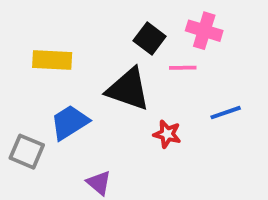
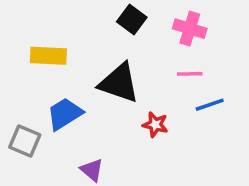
black square: (150, 38) -> (132, 20), moved
pink line: (183, 68) -> (190, 74), moved

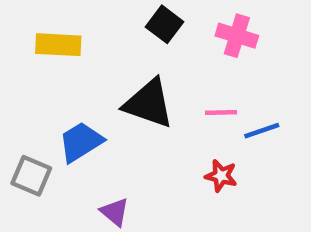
yellow rectangle: (48, 56) -> (58, 45), moved
pink line: (190, 74) -> (221, 112), moved
red star: (155, 125) -> (221, 176), moved

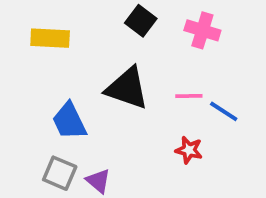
blue line: (262, 131) -> (224, 111), turned 52
blue trapezoid: (81, 142) -> (69, 121), turned -84
gray square: (31, 176) -> (60, 173), moved

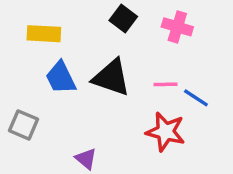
blue trapezoid: (69, 121) -> (61, 78), moved
red star: (189, 150) -> (166, 132), size x1.6
gray square: (60, 173) -> (24, 125), moved

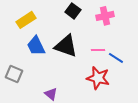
pink cross: (177, 27) -> (105, 16), turned -30
yellow rectangle: (44, 34) -> (26, 20), turned -36

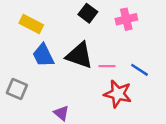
yellow rectangle: (26, 20) -> (31, 24), turned 60
pink line: (98, 50) -> (107, 66), moved

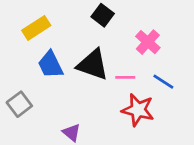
pink cross: (126, 19) -> (148, 42), moved, turned -35
yellow rectangle: (31, 24) -> (36, 28), turned -60
gray square: (17, 89) -> (19, 104), turned 30

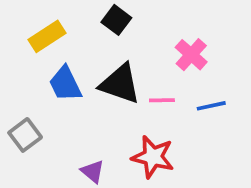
black square: (103, 15) -> (116, 20), moved
blue line: (163, 82) -> (211, 106), turned -45
red star: (138, 110) -> (153, 157), moved

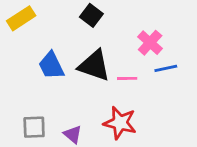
yellow rectangle: (47, 36) -> (21, 18), moved
blue line: (211, 106) -> (166, 68), moved
gray square: (25, 135) -> (34, 127), moved, turned 35

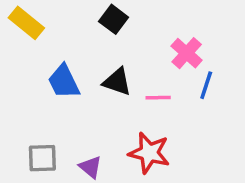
yellow rectangle: (21, 18) -> (26, 23), turned 72
black triangle: (94, 66) -> (117, 82), size x0.7
blue line: (166, 68) -> (206, 85), turned -60

